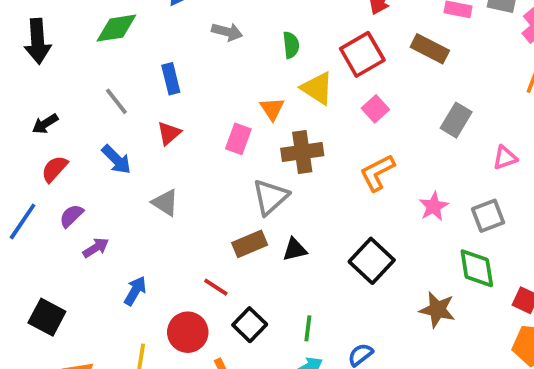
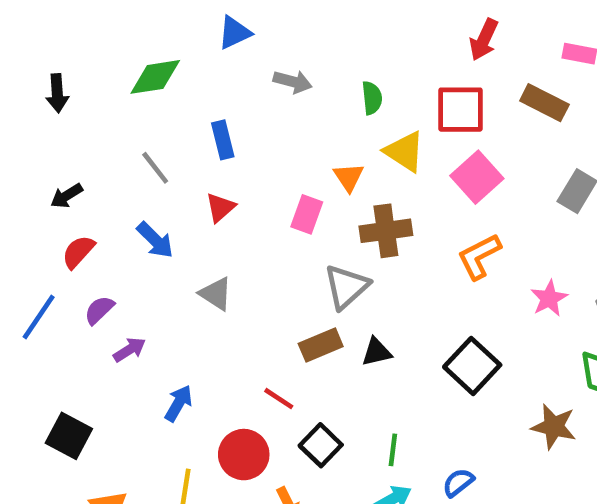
black arrow: (38, 41) -> (57, 93), size x0.7
red square: (362, 54) -> (461, 110), turned 30
pink square: (375, 109) -> (477, 177), size x1.5

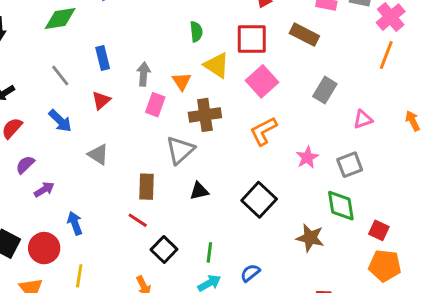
gray arrow: (293, 82) -> (144, 74), moved, turned -100
brown rectangle: (321, 345) -> (146, 187), moved, turned -65
blue arrow: (178, 403) -> (75, 223), turned -50
red circle: (244, 455) -> (44, 248), moved

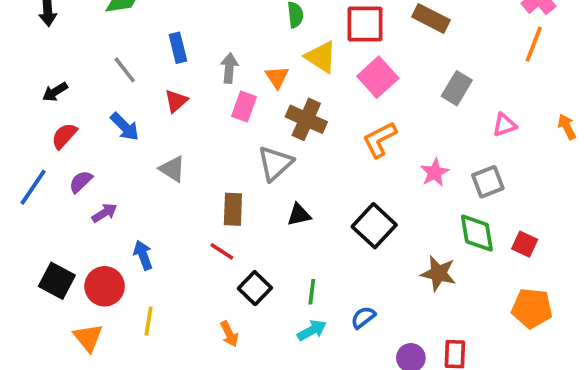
brown cross: (205, 115) -> (306, 119), turned 32
red square: (379, 230) -> (525, 244), moved

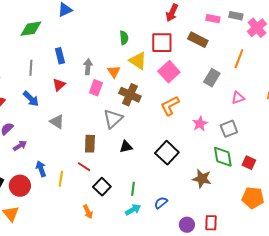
orange line: (534, 44) -> (239, 59), moved
gray line: (125, 70) -> (31, 68), turned 42
yellow line: (149, 321) -> (61, 179), moved

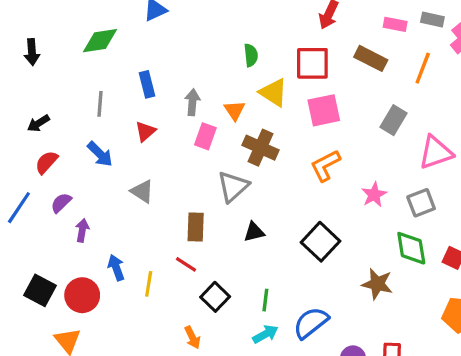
orange line: (239, 59) -> (423, 68), moved
pink square: (169, 72) -> (324, 110), turned 30
pink triangle: (238, 98) -> (436, 152), size x1.6
purple arrow: (20, 146) -> (82, 230), turned -48
blue semicircle: (161, 203) -> (311, 323), size x1.6

